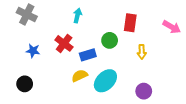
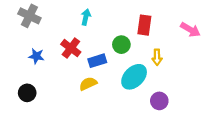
cyan ellipse: (105, 81) -> (134, 77), moved

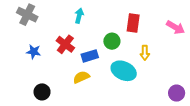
cyan ellipse: (134, 77) -> (124, 71), turned 70
black circle: (27, 93) -> (42, 92), moved
purple circle: (159, 101) -> (177, 93), moved

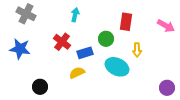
blue star: (34, 52) -> (20, 49), moved, size x1.5

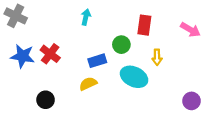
gray cross: (26, 14) -> (16, 16), moved
red cross: (62, 42) -> (50, 54), moved

